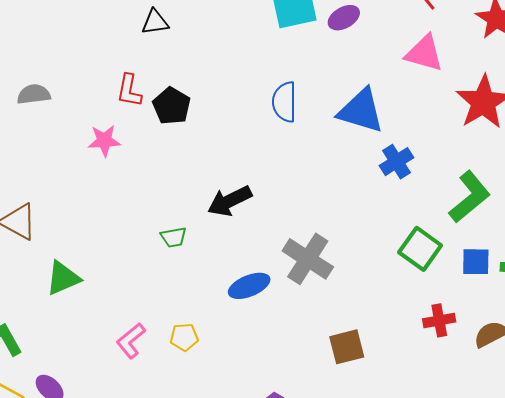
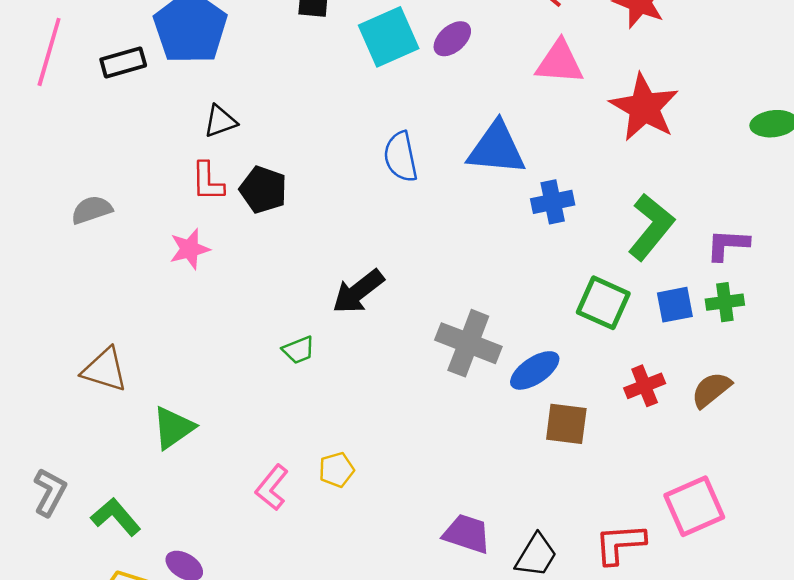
black triangle: (155, 22) -> (220, 121), moved
blue cross: (396, 162) -> (553, 202), turned 32
blue ellipse: (249, 286) -> (535, 370), moved
brown square: (347, 347) -> (566, 424), moved, turned 33

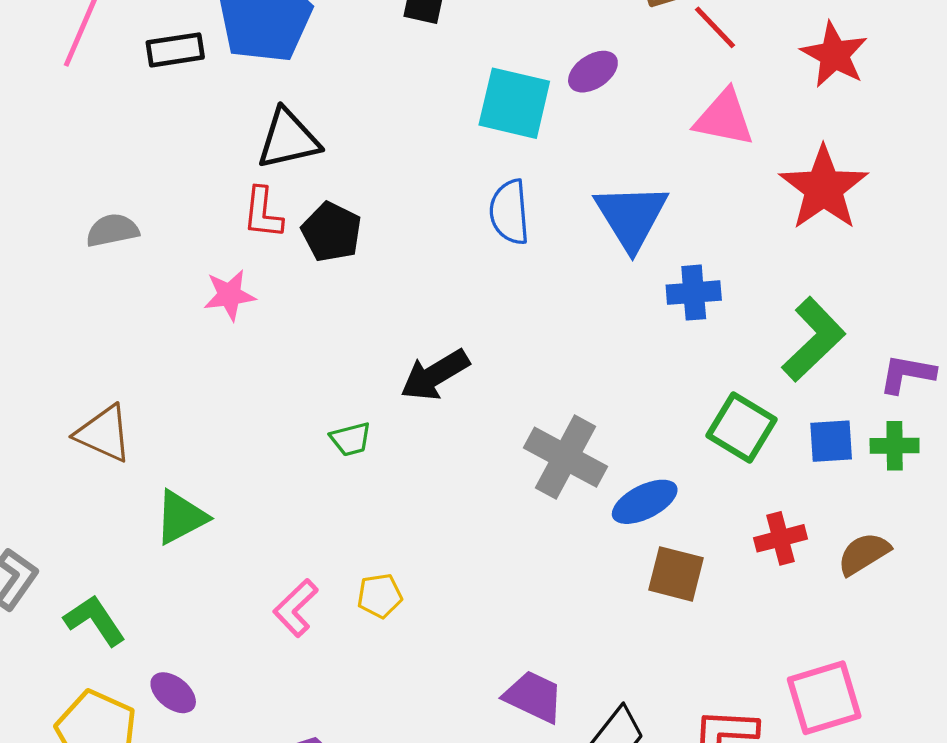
cyan square: (389, 37) -> (514, 103), moved, turned 30
black triangle: (220, 121) -> (288, 139), size x1.5
blue triangle: (496, 148) -> (631, 217), turned 46

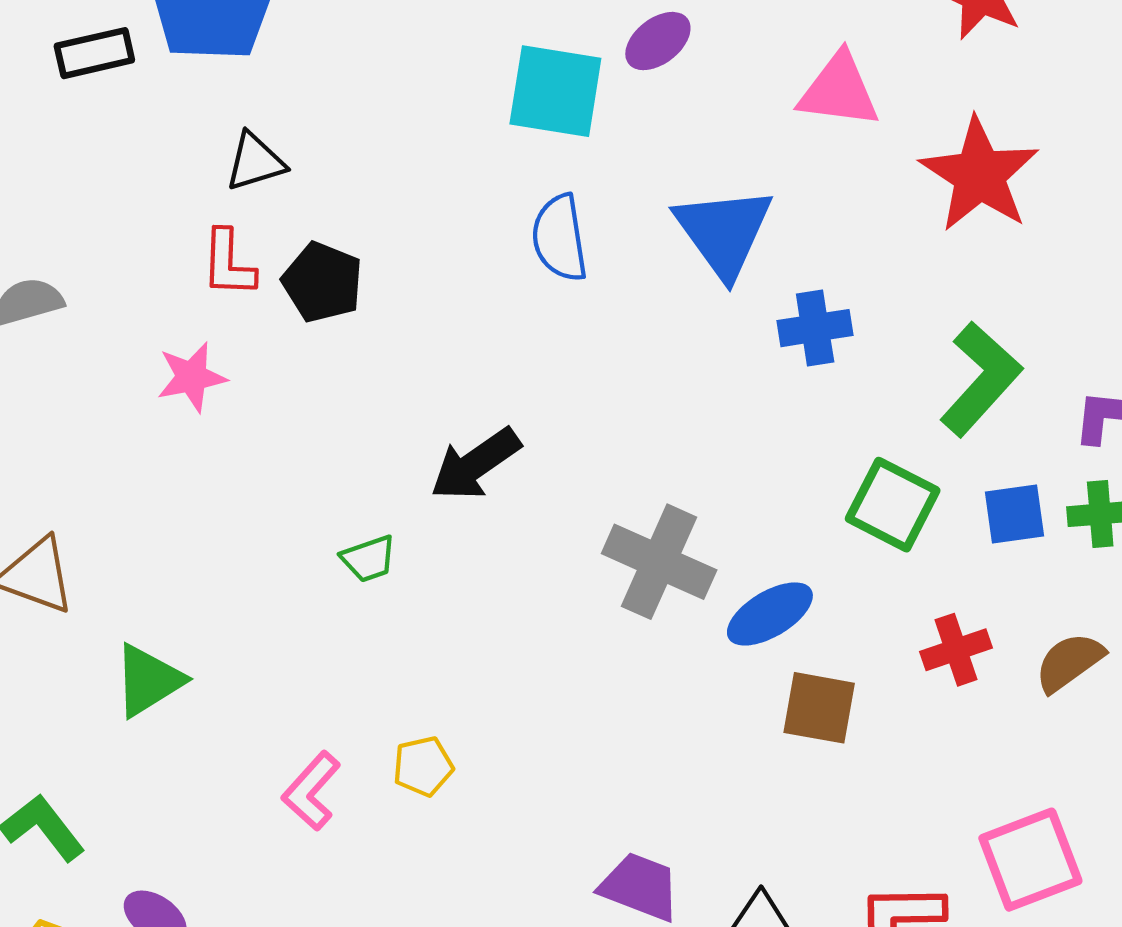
black triangle: (288, 139) -> (255, 162), size x0.7

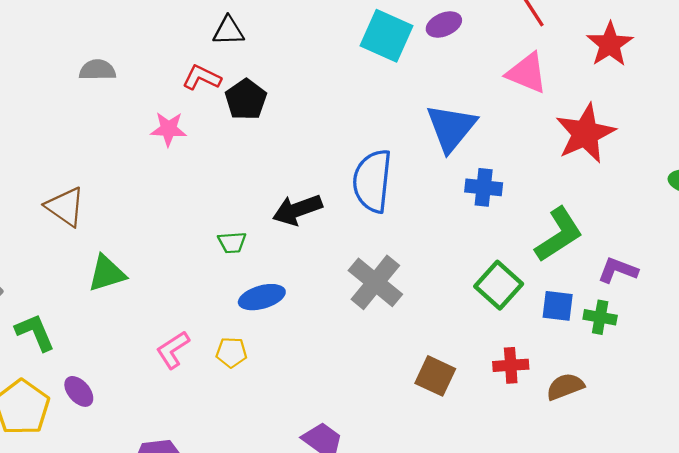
blue semicircle: (560, 238) -> (372, 181), moved, size x1.4
red L-shape: (228, 263) -> (202, 78), turned 99
blue ellipse: (770, 614) -> (262, 297), moved

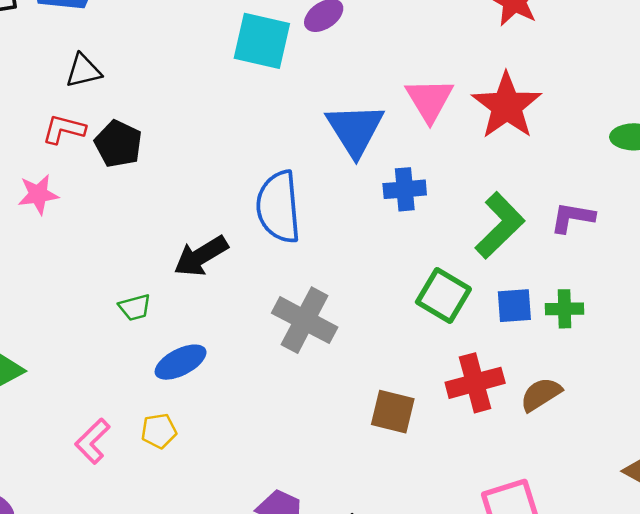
pink triangle: (527, 73) -> (430, 100), moved, turned 48
purple L-shape: (618, 270) -> (573, 217), moved
red cross: (511, 365) -> (475, 383), size x1.4

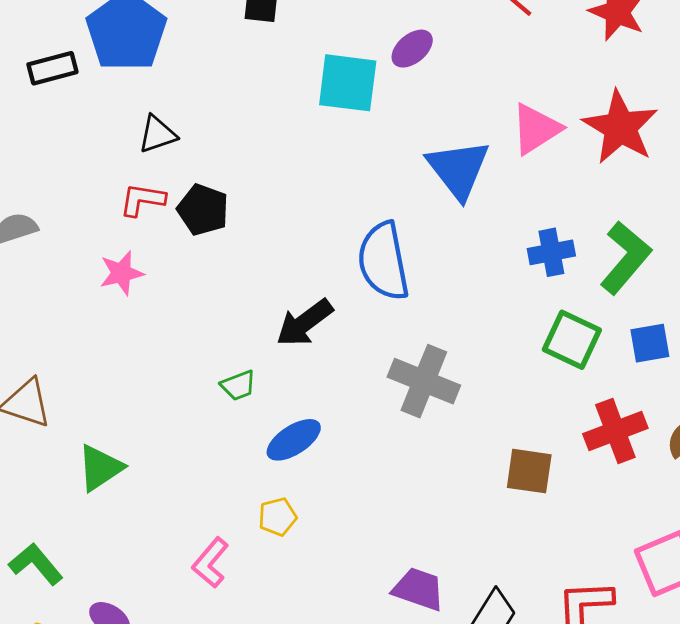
pink triangle: (430, 100) -> (536, 129), turned 34
blue cross: (405, 189) -> (551, 252), moved
pink L-shape: (93, 441) -> (210, 563), moved

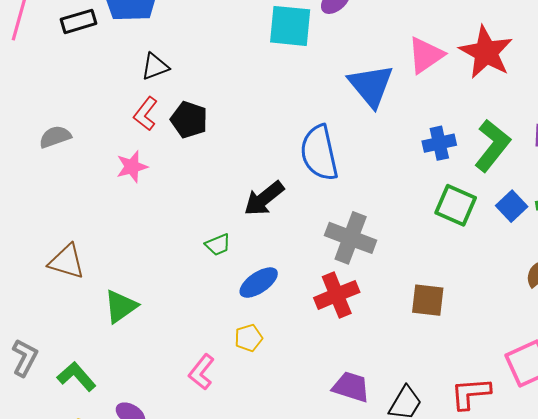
red L-shape: (142, 200) -> (146, 114), turned -60
blue square: (650, 343) -> (512, 206), turned -32
red cross: (615, 431) -> (337, 295), moved

